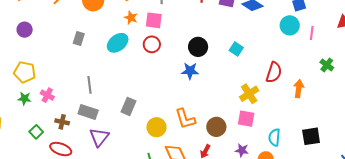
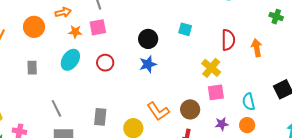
red circle: (152, 44) -> (105, 63), moved

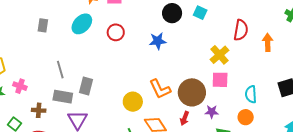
black circle: (148, 39) -> (172, 13), moved
brown circle: (190, 109) -> (192, 92), size x1.4
gray rectangle: (100, 117) -> (86, 86), moved
purple star: (222, 124) -> (212, 112), moved

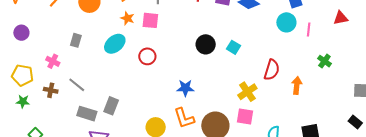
blue star: (158, 41) -> (185, 88), moved
gray line: (60, 70) -> (77, 85), moved, turned -42
pink cross: (20, 86) -> (53, 61), moved
brown cross: (39, 110) -> (51, 90), moved

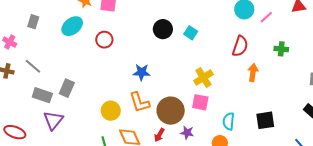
pink line: (309, 30) -> (266, 17), turned 40
green cross: (324, 61) -> (281, 49), turned -32
red semicircle: (272, 70) -> (240, 46), moved

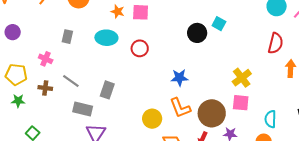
cyan ellipse: (72, 26) -> (106, 38), turned 45
cyan square: (191, 33) -> (219, 24), moved
gray rectangle: (67, 88) -> (107, 90), moved

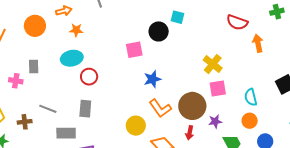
pink square: (141, 12) -> (134, 50), moved
red semicircle: (276, 43) -> (237, 22), turned 110
red circle: (140, 48) -> (89, 77), moved
pink cross: (46, 59) -> (16, 81), moved

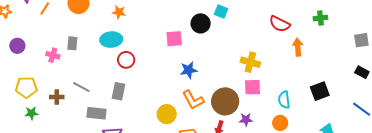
yellow cross: (213, 64) -> (250, 62), turned -30

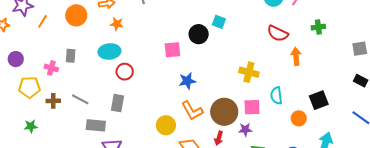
yellow pentagon: (26, 87) -> (29, 87), moved
pink square: (253, 87) -> (252, 107), moved
brown cross: (57, 97) -> (53, 101), moved
cyan semicircle: (284, 100) -> (276, 96), moved
orange circle: (280, 123) -> (299, 118), moved

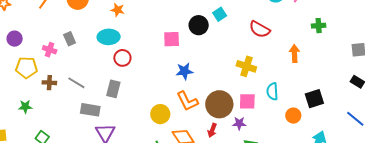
cyan square: (219, 22) -> (220, 14), turned 32
red semicircle: (278, 33) -> (260, 29), moved
gray rectangle: (71, 56) -> (70, 39), turned -32

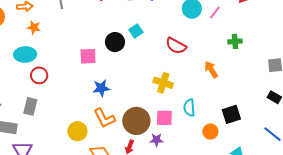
orange arrow: (294, 54) -> (211, 70), turned -30

